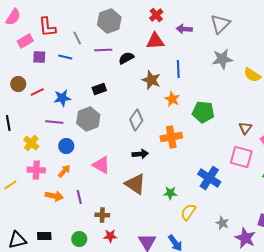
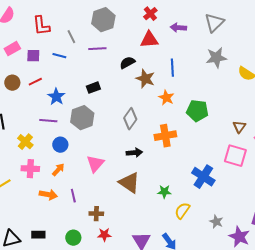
pink rectangle: (25, 41) -> (12, 49), moved
black semicircle: (126, 58) -> (127, 63), moved
red line: (37, 92) -> (35, 82), moved
blue star: (62, 98) -> (56, 97), turned -30
pink triangle: (101, 165) -> (95, 164), turned 42

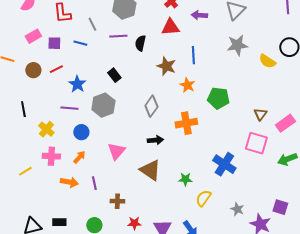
black semicircle: (127, 63) -> (140, 43), moved, turned -49
black rectangle: (93, 88) -> (114, 75), turned 72
red star: (104, 235) -> (134, 223), moved

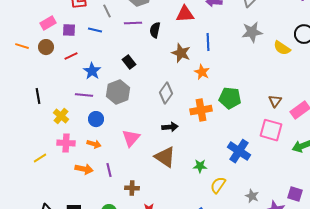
brown circle: (33, 70) -> (46, 47), moved
green pentagon: (218, 98) -> (230, 98), moved
orange arrow: (79, 157) -> (94, 144), turned 64

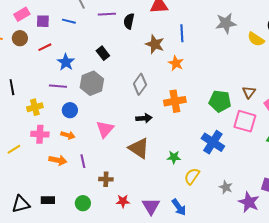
green pentagon: (230, 98) -> (220, 101), moved
yellow cross: (61, 116) -> (35, 107), turned 35

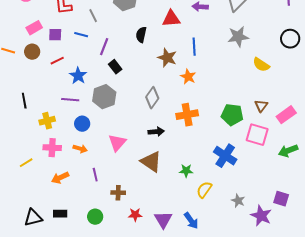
purple line: (107, 14) -> (104, 47), moved, turned -66
yellow semicircle: (256, 39) -> (261, 65), moved
orange arrow: (58, 160) -> (60, 178), moved, turned 144

